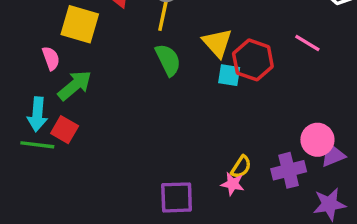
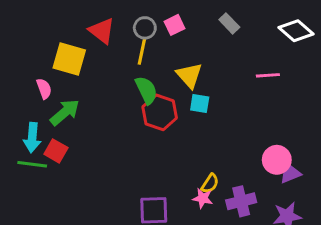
pink line: (307, 43) -> (268, 75), turned -35
red hexagon: (253, 60) -> (160, 112), moved
purple cross: (289, 170) -> (241, 201), moved

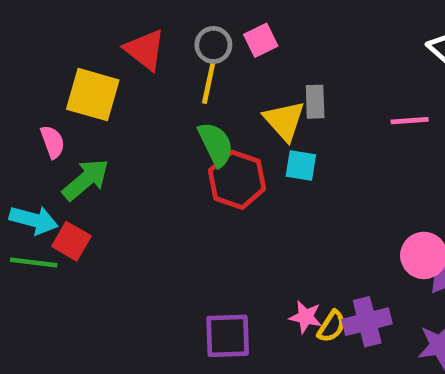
gray rectangle: (229, 23) -> (315, 102), moved, turned 42
cyan arrow: (32, 138) -> (34, 220), turned -80
yellow semicircle: (210, 184) -> (332, 326), moved

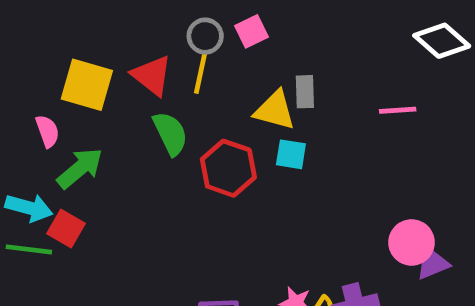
red triangle: (145, 50) -> (152, 75), moved
yellow triangle: (284, 121) -> (275, 110), turned -33
green semicircle: (216, 144) -> (170, 133), moved

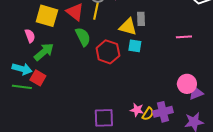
pink line: (398, 110) -> (184, 37), moved

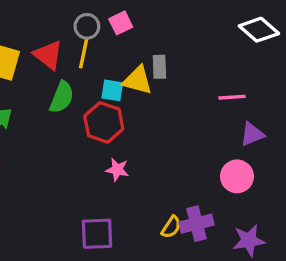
green semicircle: (83, 37) -> (62, 97), turned 48
cyan square: (135, 46) -> (112, 90), moved
purple triangle: (196, 93) -> (252, 134), moved
pink star: (137, 110) -> (117, 170), moved

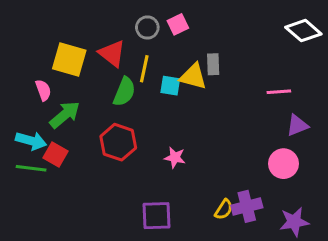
yellow line: (84, 53) -> (144, 69), moved
red hexagon: (104, 122) -> (118, 142), moved

